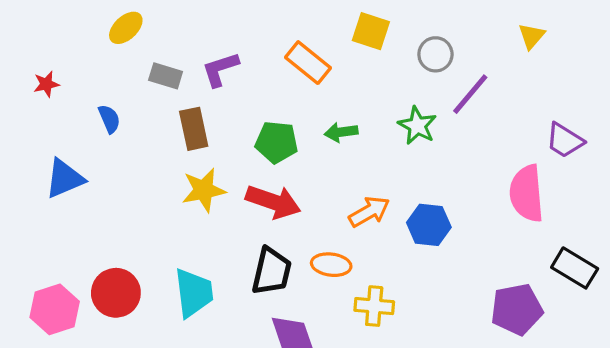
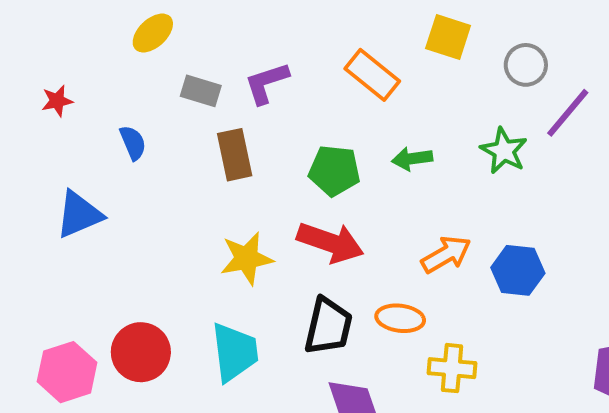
yellow star: (204, 190) -> (247, 258), moved

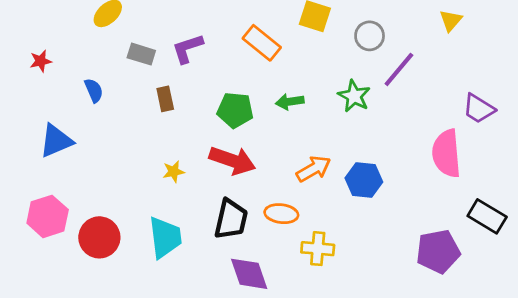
brown rectangle: (235, 155) -> (165, 99), size x0.7
yellow star: (247, 258) -> (174, 172), size x0.6
pink hexagon: (67, 372) -> (48, 216), moved

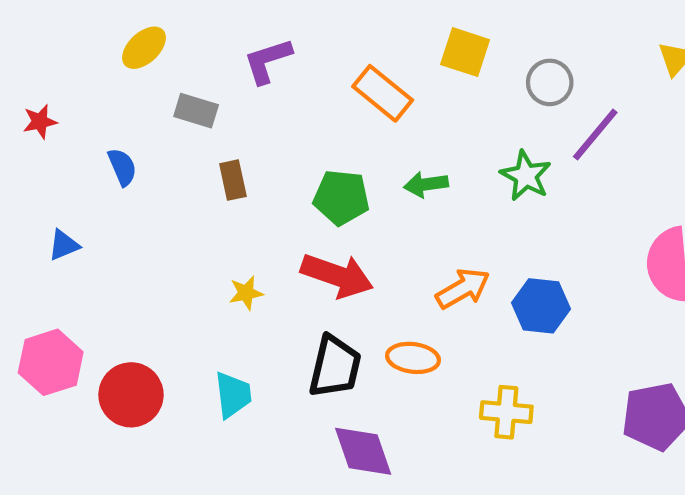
purple L-shape: (188, 48) -> (268, 61), moved
blue triangle: (56, 141) -> (64, 245), size x0.6
cyan trapezoid: (165, 237) -> (233, 395), size x0.7
yellow cross: (318, 249) -> (506, 412), moved

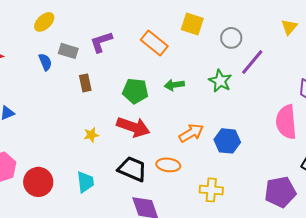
purple L-shape: (268, 61) -> (101, 42), moved
blue semicircle: (122, 167) -> (45, 62), moved
black trapezoid: (335, 367) -> (132, 169), turned -80

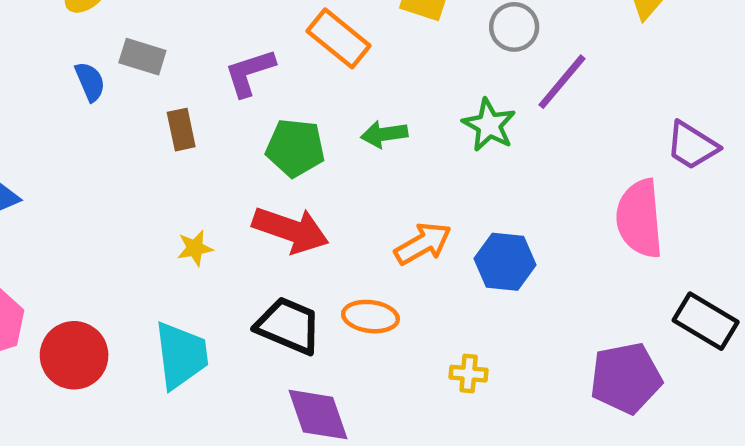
purple L-shape: (101, 42) -> (250, 73), moved
cyan trapezoid: (85, 182) -> (181, 355), size x1.4
yellow cross: (211, 190) -> (469, 374), size x0.7

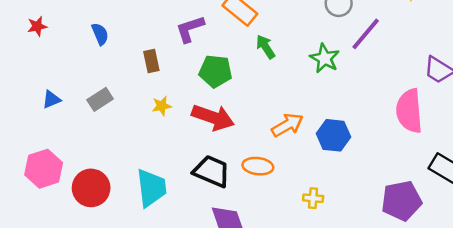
gray rectangle: (142, 57) -> (100, 99), moved, turned -50
green arrow: (384, 134) -> (266, 47), moved, turned 65
yellow star: (195, 248) -> (162, 106), moved

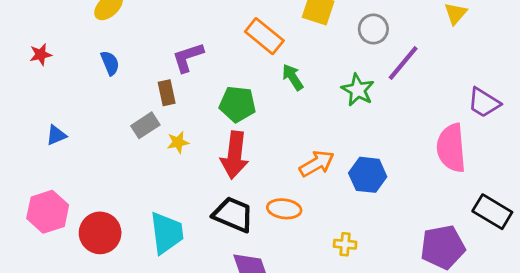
purple L-shape: (190, 29) -> (188, 57), moved
gray rectangle: (100, 99) -> (145, 125), moved
red arrow: (213, 117) -> (235, 155), turned 78

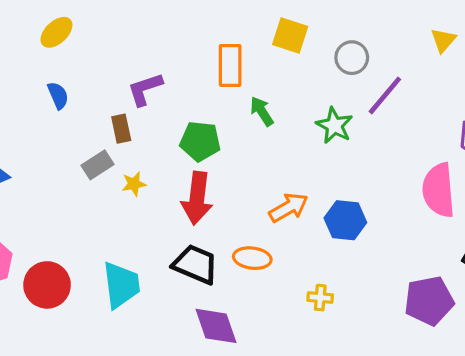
orange rectangle: (264, 36) -> (230, 65), turned 51

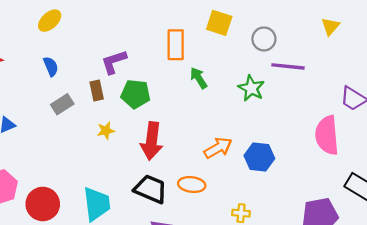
purple line: (385, 95) -> (288, 66), turned 56
green pentagon: (200, 141) -> (136, 94), moved
gray rectangle: (98, 165) -> (62, 104), moved

